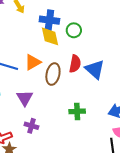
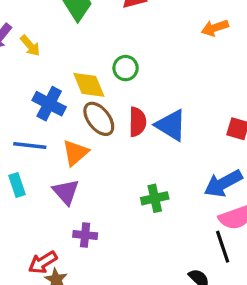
blue cross: (49, 20) -> (49, 104), moved, turned 30
orange triangle: (33, 62) -> (75, 153), moved
brown ellipse: (53, 74) -> (99, 119), moved, turned -40

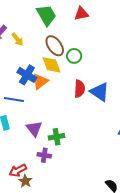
brown ellipse: (99, 119) -> (55, 46), moved
orange triangle: (75, 153) -> (40, 81), moved
green cross: (155, 198) -> (57, 137), moved

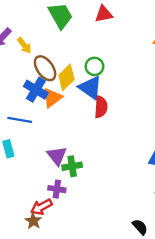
brown ellipse: (55, 46) -> (45, 68), moved
yellow diamond: (51, 65) -> (66, 77), turned 65
blue triangle: (100, 92) -> (90, 88), moved
purple triangle: (34, 129) -> (57, 156), moved
red arrow: (18, 170) -> (41, 207), moved

